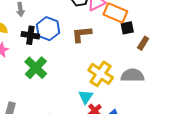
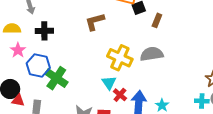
blue hexagon: (48, 29) -> (38, 66), moved
green cross: (36, 68) -> (56, 78), moved

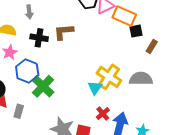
brown L-shape: (95, 22) -> (64, 32), moved
cyan triangle: (109, 83) -> (95, 88), moved

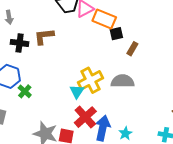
yellow cross: (109, 77) -> (90, 80), turned 30
green cross: (43, 86) -> (25, 91), size x0.6
red cross: (103, 114) -> (85, 117), size x1.6

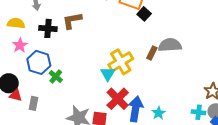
black square: (116, 34) -> (144, 14), turned -32
brown rectangle: (132, 49) -> (152, 53), moved
gray semicircle: (123, 81) -> (170, 45), moved

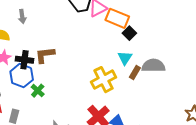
brown L-shape: (72, 21) -> (45, 55), moved
black cross: (48, 28) -> (25, 60), moved
cyan triangle: (108, 74) -> (125, 58), moved

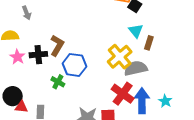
brown L-shape: (45, 55) -> (57, 45), turned 140
gray semicircle: (153, 66) -> (136, 68), moved
blue hexagon: (22, 76) -> (74, 65), moved

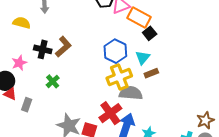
brown rectangle: (149, 43) -> (151, 73), turned 32
pink star: (17, 57) -> (19, 63), moved
blue hexagon: (74, 65) -> (115, 51), moved

